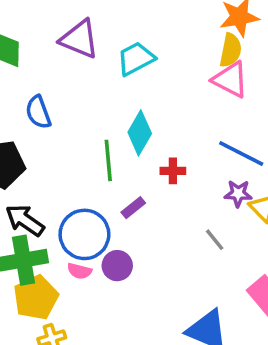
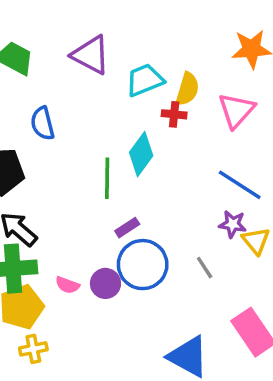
yellow semicircle: (231, 50) -> (187, 89), moved
pink triangle: (230, 80) -> (236, 110), turned 39
red cross: (173, 171) -> (174, 114), moved
blue circle: (84, 234) -> (143, 265), moved

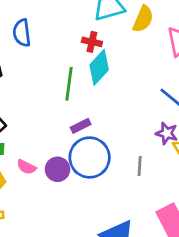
red cross: (174, 114) -> (92, 42), moved
gray line: (205, 268) -> (140, 166), turned 30

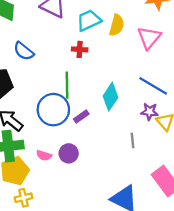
blue semicircle: (22, 33) -> (24, 51), turned -35
cyan diamond: (99, 67) -> (111, 97), moved
blue circle: (90, 157) -> (53, 110), moved

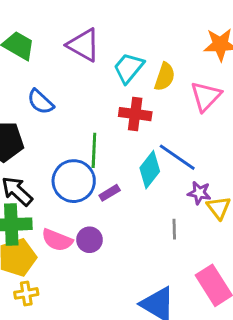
cyan trapezoid: (89, 20) -> (129, 68), turned -30
red cross: (80, 49) -> (135, 114), moved, size x1.5
blue line: (153, 86) -> (177, 157), moved
pink semicircle: (44, 155) -> (57, 240), size x1.5

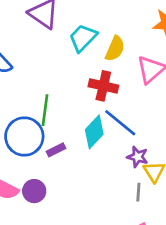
red cross: (135, 114) -> (103, 86), moved
gray line: (174, 229) -> (138, 192), moved

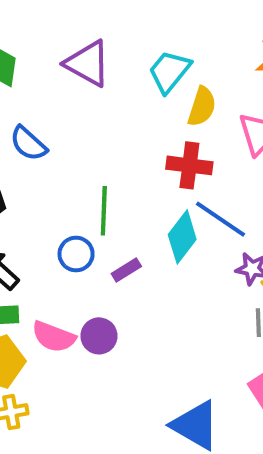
cyan trapezoid: (83, 38) -> (169, 71), moved
blue circle: (24, 137) -> (76, 254), size x0.6

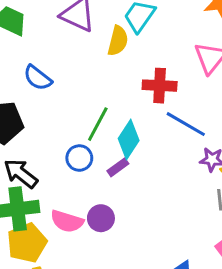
yellow semicircle: (202, 107) -> (118, 41), moved
green line: (104, 211) -> (98, 124), turned 30
cyan diamond: (182, 237) -> (129, 140), moved

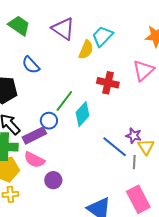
blue line: (186, 124) -> (115, 147), moved
purple rectangle: (118, 167) -> (34, 135), moved, size x1.6
purple circle: (101, 218) -> (53, 180), moved

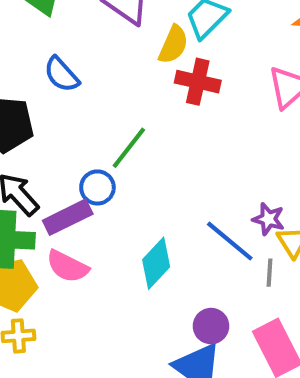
red cross: (108, 83) -> (198, 82), moved
cyan diamond: (82, 114) -> (156, 263), moved
purple circle: (53, 180) -> (211, 326), moved

